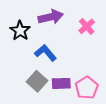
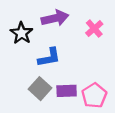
blue L-shape: (45, 53) -> (49, 57), turned 120

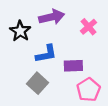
purple rectangle: (67, 91) -> (73, 66), moved

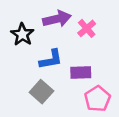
pink cross: (89, 27) -> (87, 28), moved

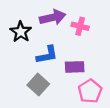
pink cross: (87, 28) -> (80, 26), turned -35

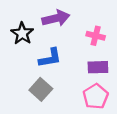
pink cross: (80, 26) -> (96, 36), moved
purple rectangle: (75, 67) -> (98, 67), moved

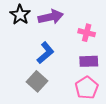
black star: (22, 33) -> (20, 15), moved
blue L-shape: (50, 58) -> (45, 53), turned -30

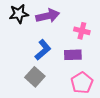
black star: (20, 15) -> (19, 14), turned 30
purple rectangle: (89, 61) -> (73, 55), moved

